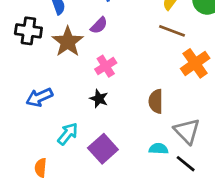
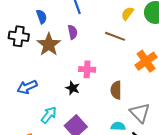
purple semicircle: (99, 25) -> (73, 32), turned -56
brown line: (172, 31) -> (115, 36), moved
pink cross: (106, 66) -> (87, 69), moved, turned 35

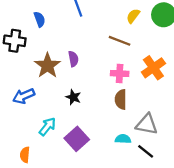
purple semicircle: (73, 32) -> (73, 59), moved
brown star: (49, 45) -> (47, 66), moved
pink cross: (87, 69) -> (120, 73), moved
gray triangle: (140, 113) -> (147, 124), turned -35

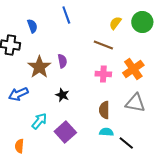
brown semicircle: (121, 99) -> (104, 110), moved
gray triangle: (147, 124) -> (135, 103), moved

